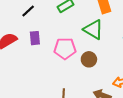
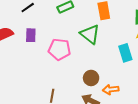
brown circle: (89, 59) -> (91, 78), moved

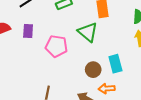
cyan rectangle: (125, 53) -> (115, 64), moved
brown circle: (91, 78) -> (93, 70), moved

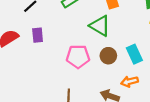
pink pentagon: (56, 46) -> (78, 57), moved
brown circle: (93, 70) -> (108, 56), moved

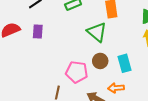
pink pentagon: (78, 57) -> (77, 72), moved

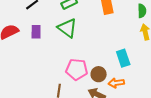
green triangle: (97, 32) -> (67, 28), moved
brown circle: (100, 61) -> (99, 74), moved

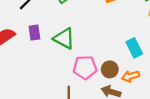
green triangle: (67, 28) -> (64, 38), moved

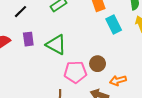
cyan rectangle: (134, 48) -> (114, 25), moved
brown circle: (110, 69) -> (98, 64), moved

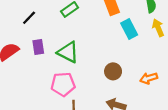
pink pentagon: (75, 72) -> (63, 84), moved
orange arrow: (118, 80) -> (149, 78), moved

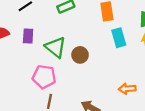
brown circle: (113, 71) -> (80, 55), moved

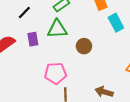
green triangle: (56, 47) -> (57, 29), moved, turned -30

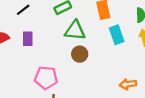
green triangle: (57, 29) -> (75, 30), moved

